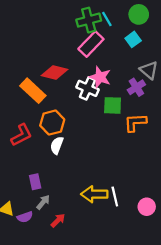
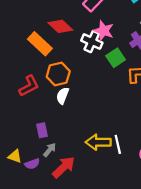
red diamond: (54, 72) -> (60, 26), turned 30
green square: (113, 105) -> (116, 58), turned -36
red arrow: (58, 220) -> (64, 167), size x1.6

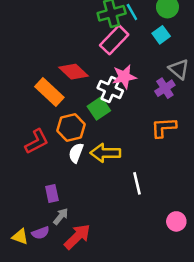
pink star: (104, 31) -> (124, 77), turned -30
green square: (116, 58) -> (99, 108), moved
yellow arrow: (98, 142) -> (105, 153), moved
white line: (118, 144) -> (137, 183), moved
yellow triangle: (15, 156) -> (20, 237), moved

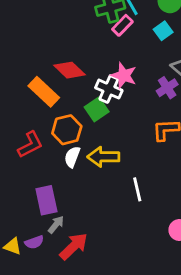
pink rectangle: (114, 40) -> (122, 25), moved, size x0.7
pink star: (124, 77) -> (124, 75), turned 30
purple rectangle: (52, 194) -> (46, 200), size x1.5

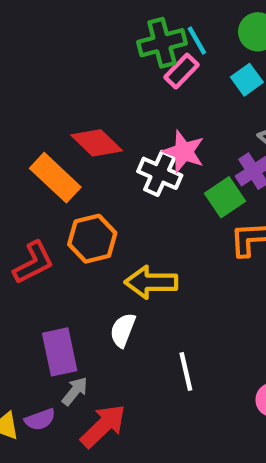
green square: (97, 109) -> (225, 197), moved
white semicircle: (72, 157) -> (123, 330), moved
white line: (137, 189) -> (186, 372), moved

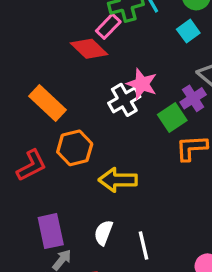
pink rectangle: (182, 71) -> (108, 26), moved
red diamond: (97, 143) -> (89, 49), moved
white cross: (160, 173) -> (124, 100), turned 36
white semicircle: (123, 330) -> (103, 233), moved

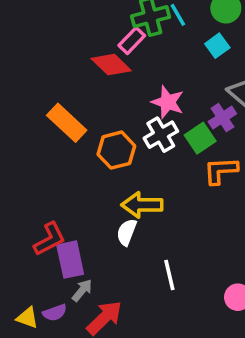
white cross: (124, 100) -> (161, 135), moved
orange hexagon: (75, 148) -> (116, 150), moved
red L-shape: (31, 165) -> (50, 239), moved
white semicircle: (103, 233) -> (127, 232), moved

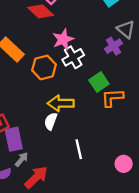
pink star: (168, 102) -> (63, 39), moved, turned 30
green square: (200, 138) -> (99, 82), moved
orange L-shape: (221, 171) -> (112, 98), moved

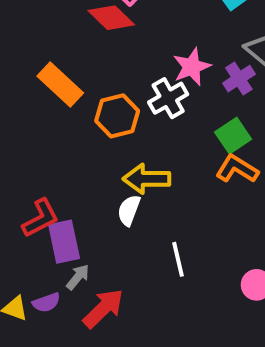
pink star: (63, 39) -> (192, 67), moved
green square: (99, 82) -> (233, 136), moved
orange L-shape: (112, 98) -> (237, 169), turned 35

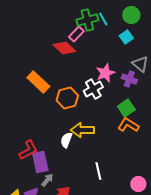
purple cross: (239, 79) -> (129, 79), turned -35
white semicircle: (129, 210) -> (66, 140), moved

